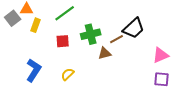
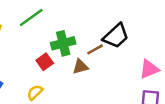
red square: (63, 41) -> (45, 62), moved, turned -32

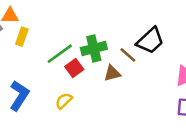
green line: (31, 18) -> (60, 54), moved
brown line: (95, 49) -> (128, 55), turned 70

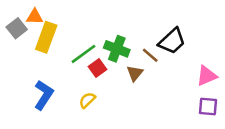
yellow rectangle: (22, 37) -> (46, 37), size x1.6
green cross: (94, 48) -> (117, 49), turned 35
brown triangle: (112, 73) -> (135, 73), turned -36

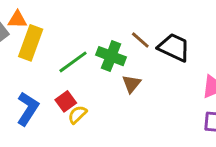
black trapezoid: (172, 41) -> (174, 47), turned -112
brown line: (150, 55) -> (140, 40), moved
red square: (98, 68) -> (66, 101), moved

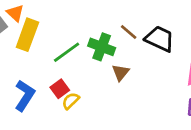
orange triangle: (17, 20) -> (15, 13), turned 42

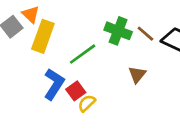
green cross: (102, 47) -> (118, 31), moved
blue L-shape: (25, 95) -> (54, 84), moved

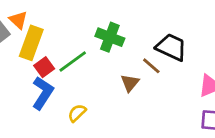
brown line: (145, 34) -> (151, 66), moved
red square: (76, 91) -> (44, 67), moved

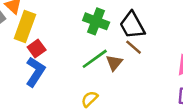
black trapezoid: (171, 47) -> (132, 25), moved, turned -144
green line: (73, 61) -> (95, 59), moved
yellow semicircle: (77, 113) -> (90, 99), moved

